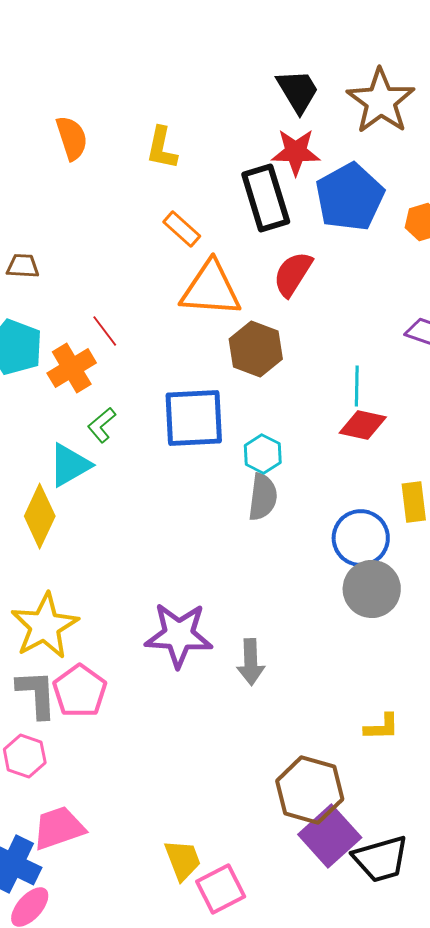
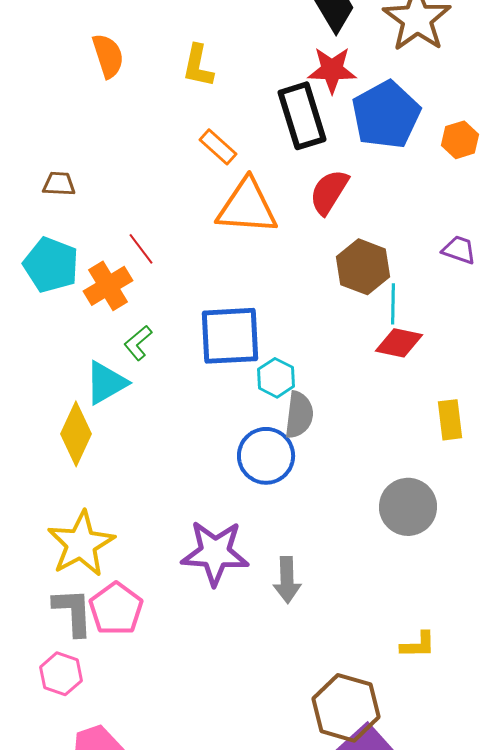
brown hexagon: (256, 349) -> (363, 267), moved
cyan hexagon: (263, 454) -> (276, 378), moved
blue circle: (361, 538) -> (266, 456), moved

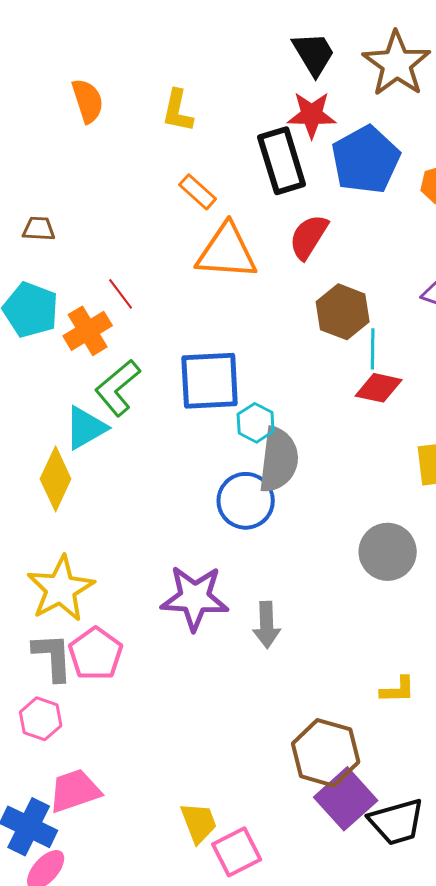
green L-shape: (138, 343) -> (118, 388), size x1.6
gray semicircle: (299, 415) -> (279, 460), size x1.4

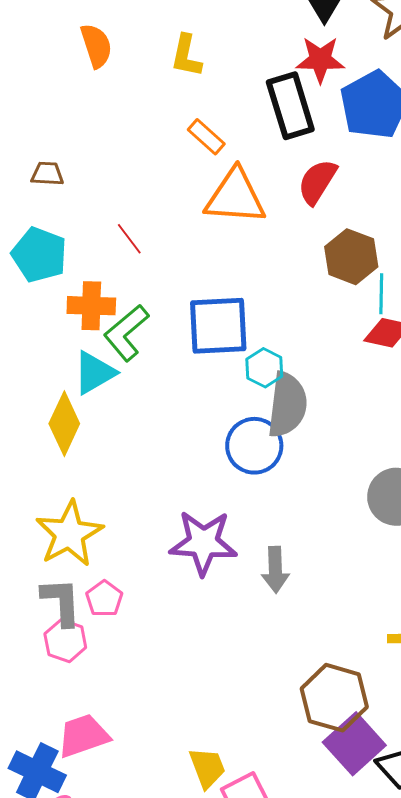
orange cross: (88, 331) -> (91, 306), moved, turned 33
pink pentagon: (96, 654) -> (104, 599), size x0.7
pink hexagon: (41, 719) -> (65, 641), moved

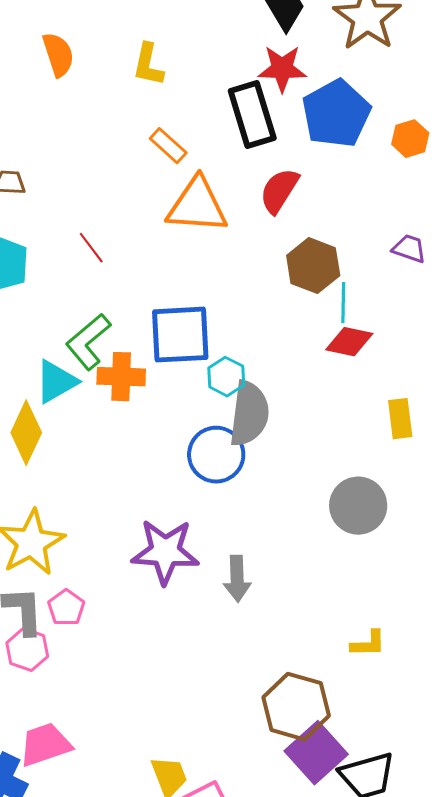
orange cross: (91, 306) -> (121, 377), moved

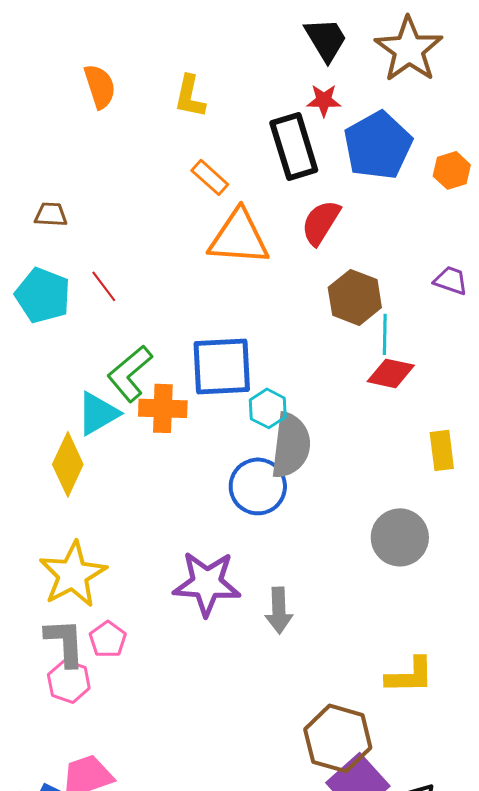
red star: (282, 69) -> (324, 100), size x0.7
red line: (91, 248) -> (104, 286), moved
yellow L-shape: (368, 644) -> (410, 675), size x1.4

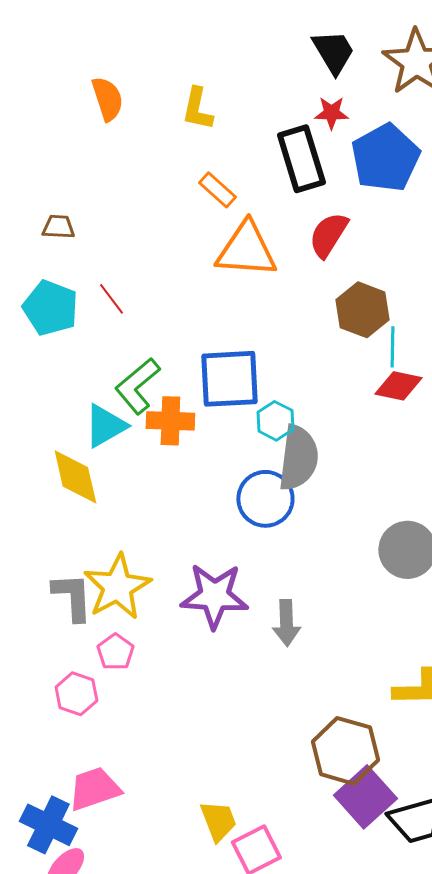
yellow diamond: (68, 464) -> (75, 477), turned -38
yellow star: (73, 574) -> (117, 587), moved
gray L-shape: (65, 642) -> (72, 597), moved

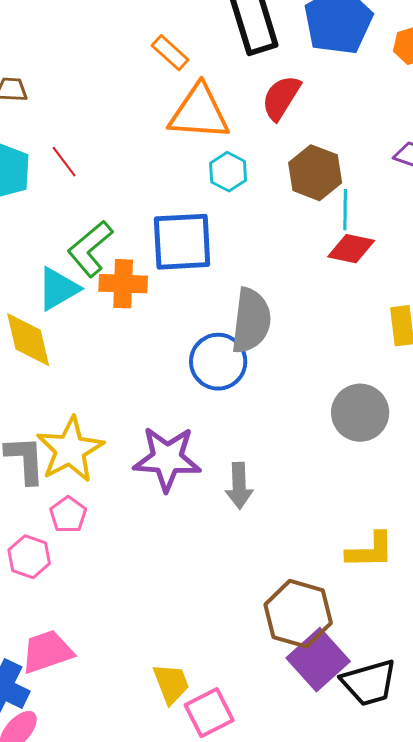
cyan hexagon: (275, 421) -> (228, 172), moved

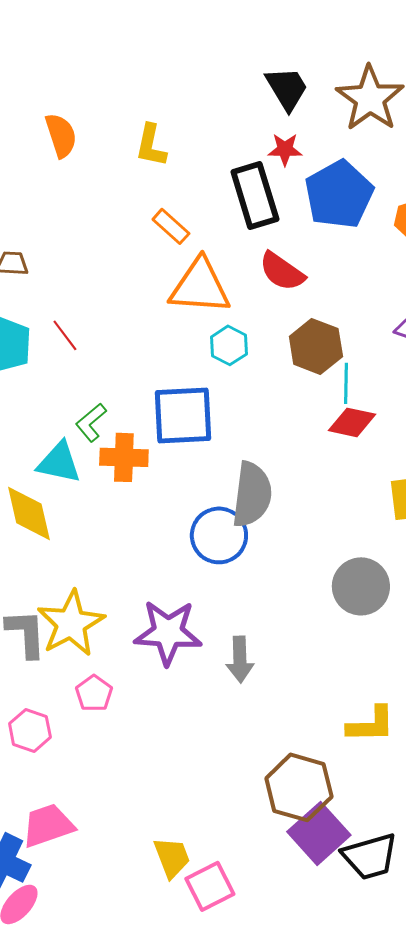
red semicircle: (281, 98) -> (282, 271), turned -87
green L-shape: (90, 249) -> (91, 422), size x0.7
cyan triangle: (58, 289) -> (59, 462), turned 42
pink pentagon: (68, 515) -> (94, 693), moved

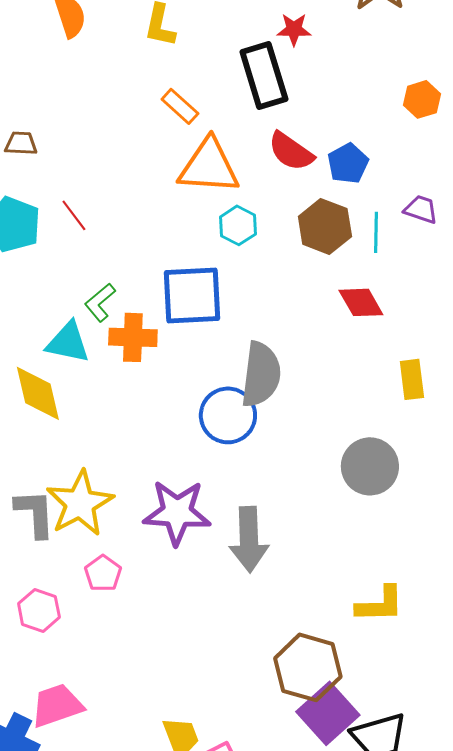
blue pentagon: (339, 194) -> (348, 163), moved, size x0.6
cyan line: (346, 383) -> (376, 232), moved
red diamond: (352, 422) -> (361, 302), turned 48
gray arrow: (240, 659) -> (249, 539), size x1.4

